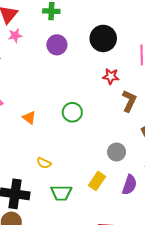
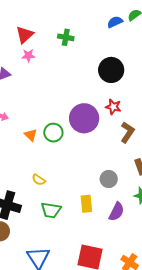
purple circle: (57, 45) -> (84, 118), moved, size x1.5
green circle: (72, 112) -> (53, 133), moved
yellow rectangle: (97, 181) -> (86, 204), turned -48

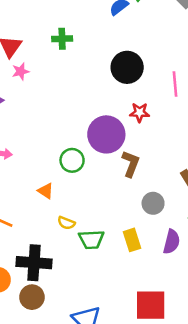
brown L-shape: (127, 132) -> (131, 164), moved
orange triangle: (31, 135) -> (46, 191), moved
green trapezoid: (51, 210) -> (91, 239), moved

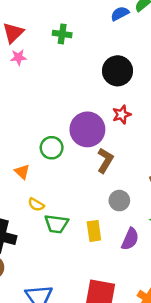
red star: (140, 112) -> (122, 115), turned -30

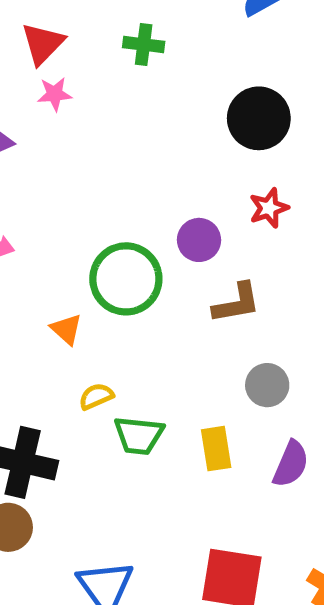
purple circle: (87, 129) -> (199, 240), size x0.6
green circle: (52, 148) -> (126, 279), size x1.5
brown L-shape: (105, 160) -> (237, 303), turned 50
yellow semicircle: (36, 205) -> (96, 396), turned 126

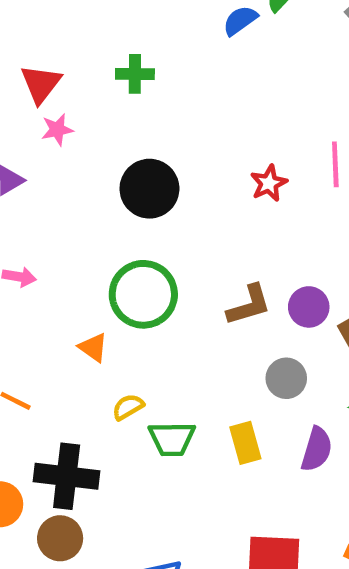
black circle: (259, 118) -> (149, 189), moved
red star: (269, 208) -> (269, 183), moved
purple circle: (199, 240) -> (309, 307), moved

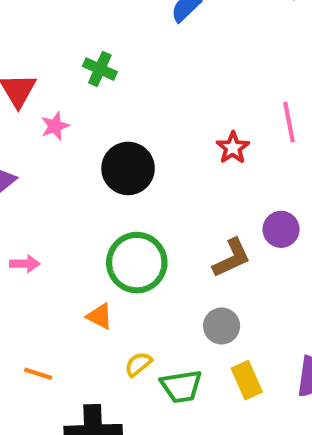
green cross: (135, 74) -> (100, 69), turned 32
pink star: (57, 130) -> (55, 126), moved
purple circle: (309, 307) -> (281, 229), moved
gray circle: (286, 378) -> (222, 326), moved

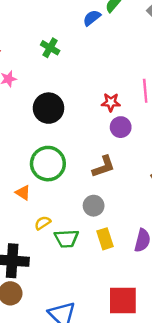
green cross: (100, 69) -> (50, 48), moved
red star: (233, 148) -> (111, 102), turned 30
purple circle: (281, 229) -> (121, 127), moved

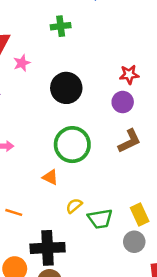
green cross: (50, 48) -> (61, 26), turned -30
purple circle: (121, 127) -> (123, 102), moved
gray circle: (94, 206) -> (134, 242), moved

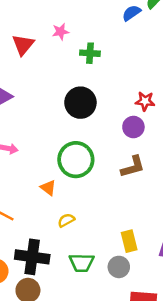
green cross: (61, 26) -> (90, 53), moved
pink star: (22, 63) -> (61, 32), moved
green trapezoid: (100, 219) -> (82, 263), moved

